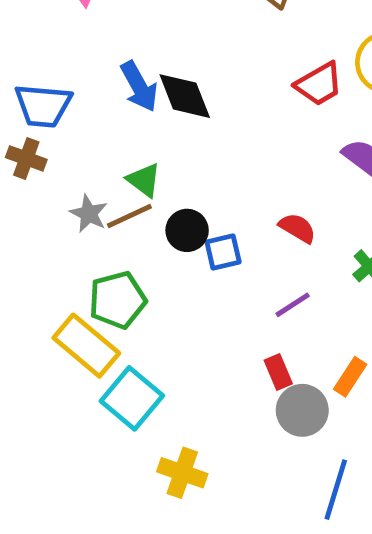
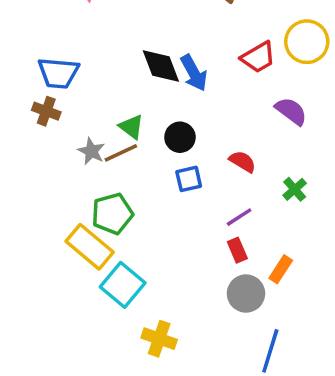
blue arrow: (139, 86) -> (194, 73), moved
black circle: (187, 230) -> (180, 137), moved
red rectangle: (278, 372) -> (237, 250), moved

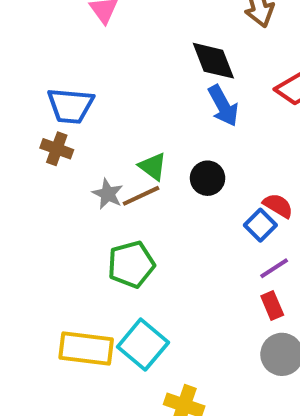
black diamond: (161, 66) -> (213, 61), moved
blue square: (189, 179) -> (260, 225), moved, turned -32
yellow rectangle: (90, 247) -> (86, 348), moved, turned -33

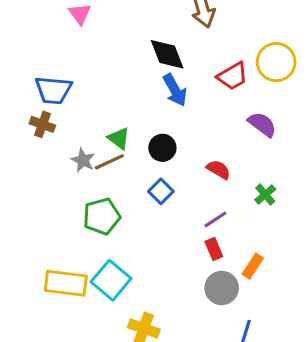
blue square: (260, 225) -> (161, 191), moved

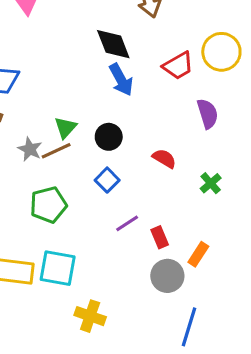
purple semicircle: (262, 124) -> (208, 114), turned 36
green triangle: (119, 138) -> (65, 128), turned 35
purple line: (215, 219) -> (127, 223), moved
cyan square: (111, 280) -> (58, 268), turned -30

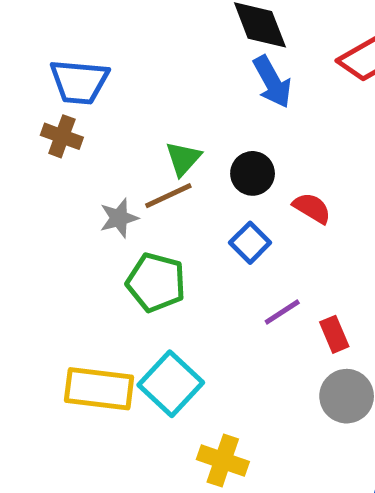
gray star: (30, 149) -> (119, 218), moved, turned 30
red semicircle: (164, 158) -> (312, 208), moved
green pentagon: (48, 205) -> (156, 282), turned 30
cyan square: (58, 268) -> (171, 384), turned 33

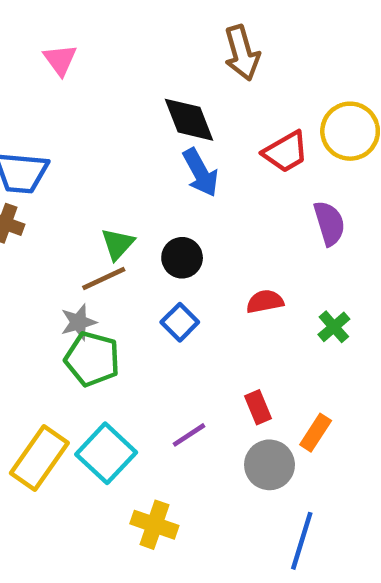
red semicircle: (312, 208) -> (265, 301), moved, turned -42
gray star: (119, 218) -> (78, 322), moved
purple line: (282, 312) -> (189, 435), moved
yellow rectangle: (99, 389) -> (39, 458), turned -62

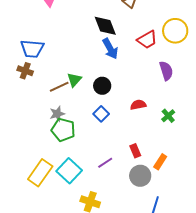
brown line: (104, 278) -> (59, 87), moved

